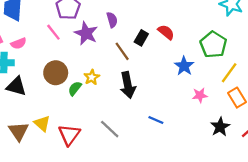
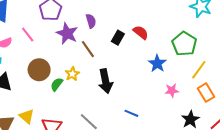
pink line: (53, 32) -> (28, 34), moved
brown line: (122, 51) -> (88, 49), moved

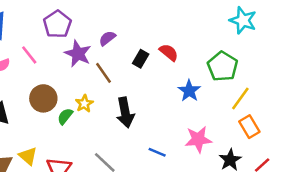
purple semicircle: (91, 21) -> (107, 38), turned -112
pink star: (172, 90) -> (198, 139), moved, size x1.5

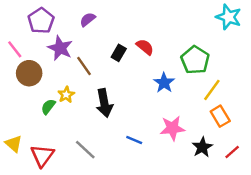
cyan star: (243, 20) -> (229, 17), moved
purple semicircle: (107, 38) -> (88, 19), moved
brown circle: (43, 98) -> (29, 73), moved

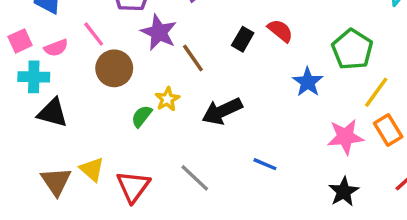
black arrow: (104, 103) -> (222, 111), turned 76
pink star: (172, 128) -> (345, 137), moved
black star: (202, 147) -> (344, 192), moved

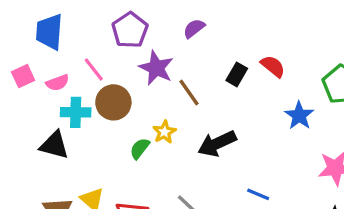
cyan cross: (34, 77) -> (76, 112), moved

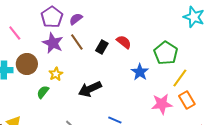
purple pentagon: (130, 30) -> (52, 17), moved
pink line: (94, 70) -> (15, 33), moved
brown line: (189, 93) -> (77, 42), moved
yellow star: (164, 132) -> (56, 74), moved

